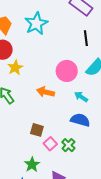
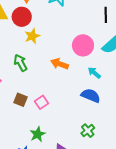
brown square: (37, 130) -> (21, 100), moved
pink square: (50, 144) -> (41, 102), moved
green cross: (68, 145) -> (88, 131), moved

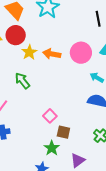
orange arrow: (59, 64) -> (52, 54), moved
brown square: (21, 100) -> (63, 132), moved

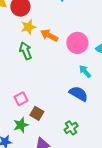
green arrow: (22, 81) -> (26, 51), moved
pink square: (50, 116) -> (21, 99), moved

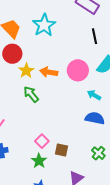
green star: (21, 125) -> (39, 161), moved

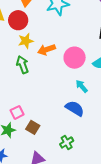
orange arrow: (49, 72) -> (46, 50), turned -48

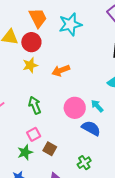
yellow star: (26, 41) -> (30, 65), moved
pink circle: (75, 58) -> (75, 108), moved
green arrow: (22, 65) -> (35, 105), moved

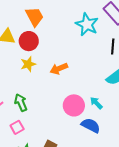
cyan star: (70, 24) -> (87, 24), moved, turned -30
green arrow: (35, 105) -> (21, 103), moved
pink square: (34, 134) -> (17, 127), moved

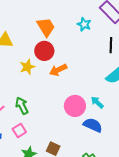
orange trapezoid: (35, 17) -> (46, 27), moved
cyan star: (87, 24) -> (84, 24), size x0.6
red circle: (29, 41) -> (44, 51), moved

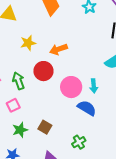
red circle: (44, 51) -> (43, 71), moved
cyan arrow: (97, 102) -> (94, 86), turned -144

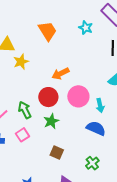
yellow star: (28, 43) -> (21, 62), moved
pink circle: (71, 87) -> (78, 96), moved
green star: (20, 130) -> (51, 121), moved

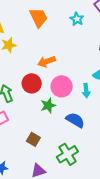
cyan arrow: (100, 105) -> (86, 91), moved
green star: (51, 121) -> (48, 105), moved
green cross: (92, 163) -> (67, 154), size x1.5

